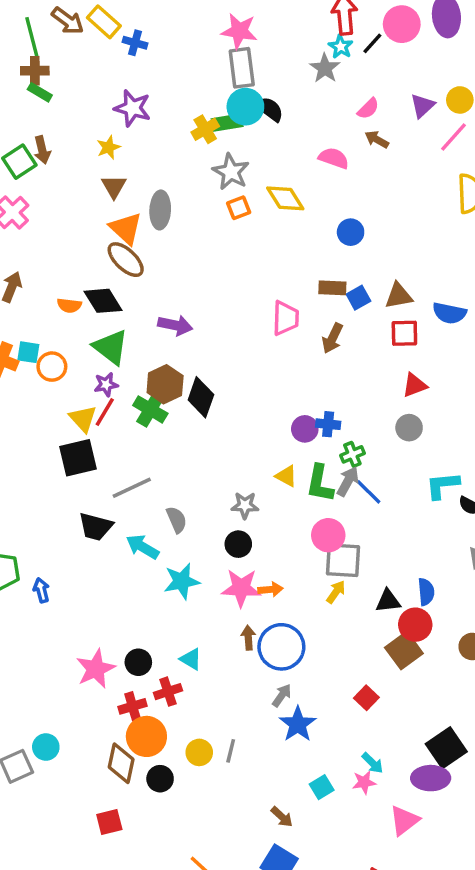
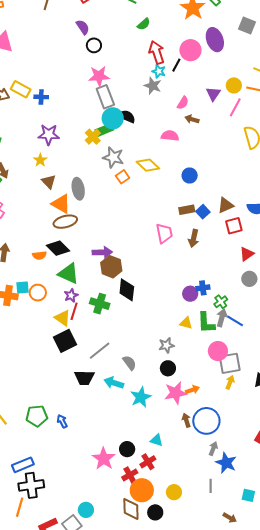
brown ellipse: (126, 260) -> (65, 222), turned -45
brown hexagon: (165, 384) -> (111, 267), moved
gray line: (231, 751) -> (211, 486), moved
cyan square: (322, 787) -> (248, 495), turned -32

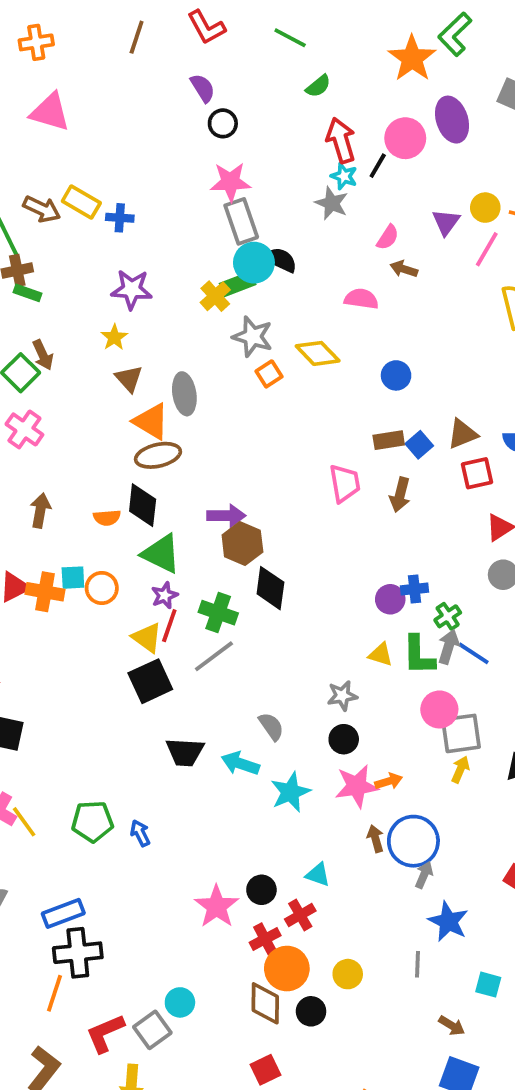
black diamond: (58, 248) -> (143, 505), turned 50
gray line: (100, 351) -> (214, 656), moved
gray arrow: (213, 449) -> (424, 875), moved

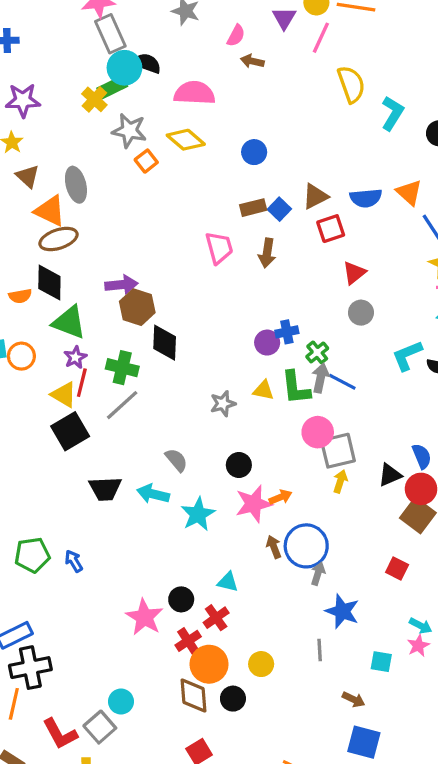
pink semicircle: (361, 299) -> (194, 93), moved, size x1.4
gray star: (342, 696) -> (223, 404), moved
red L-shape: (105, 1033) -> (60, 734), turned -90

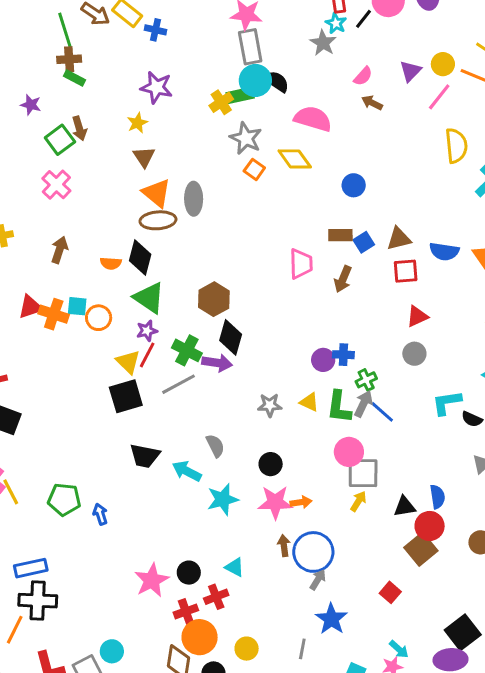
orange square: (146, 161) -> (254, 169), turned -30
gray ellipse: (76, 185) -> (194, 199), moved
purple arrow: (121, 285) -> (217, 363), moved

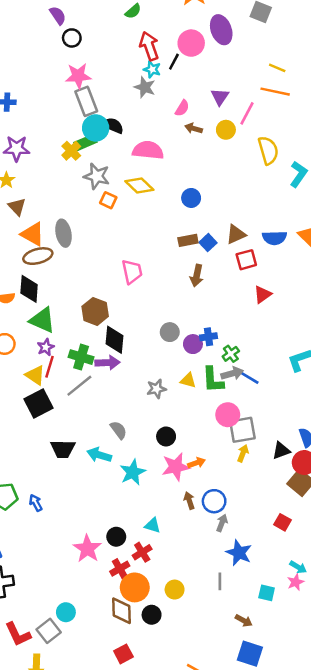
yellow circle: (443, 64) -> (226, 130), moved
pink trapezoid: (301, 264) -> (132, 272), moved
gray circle: (414, 354) -> (170, 332), moved
gray arrow: (363, 404) -> (232, 373), turned 60
blue circle: (313, 552) -> (214, 501), size x0.7

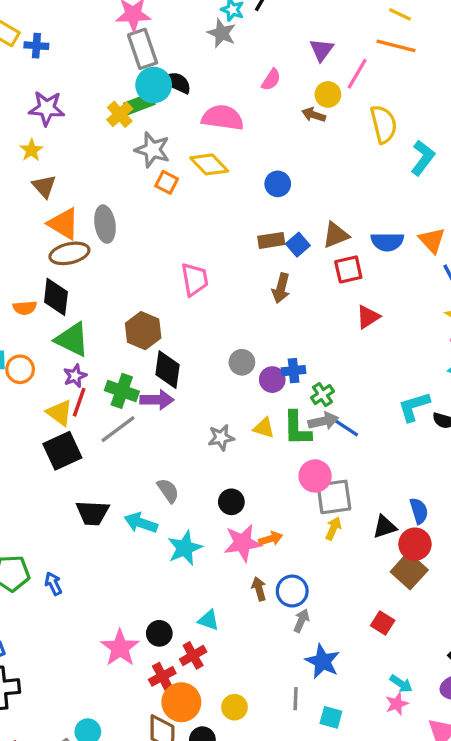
pink semicircle: (182, 108) -> (271, 80), moved
brown arrow: (194, 128) -> (314, 115), moved
cyan square: (267, 593) -> (331, 717), moved

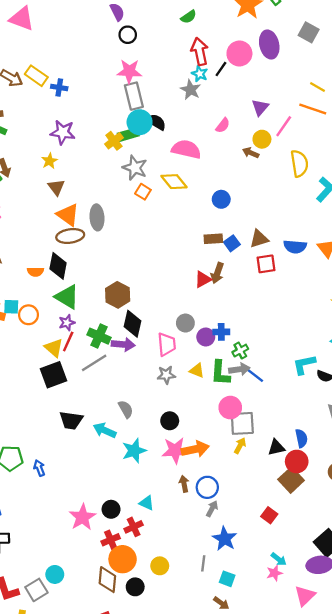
pink trapezoid: (195, 279) -> (167, 344), moved
red triangle: (368, 317) -> (203, 279), moved
orange arrow: (271, 539) -> (195, 449), size x1.6

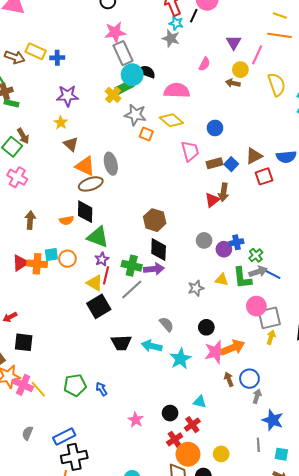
brown hexagon: (118, 295) -> (155, 220), moved
pink trapezoid: (167, 344) -> (190, 151), moved
pink star: (82, 517) -> (136, 420), moved, size x0.7

